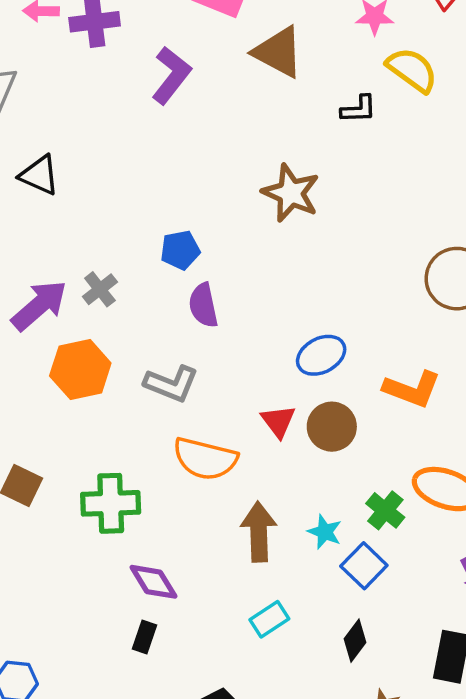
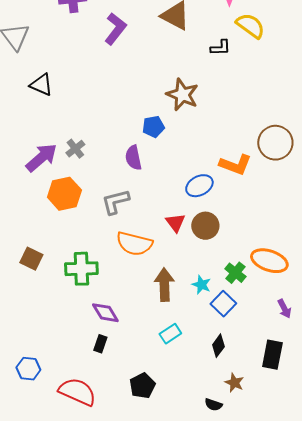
blue pentagon: (180, 250) -> (153, 127), moved
gray L-shape: (171, 384) -> (115, 202), turned 144
orange L-shape: (412, 389) -> (235, 165), moved

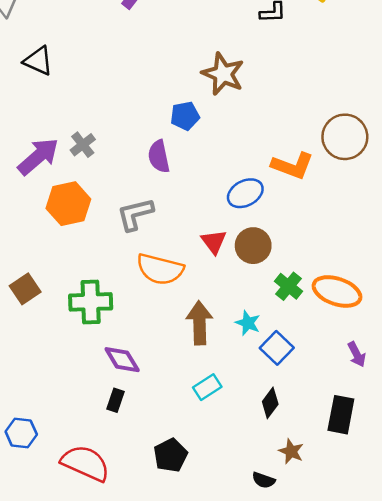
brown square: (31, 259) -> (25, 289), turned 30
green cross: (235, 273) -> (289, 286), moved

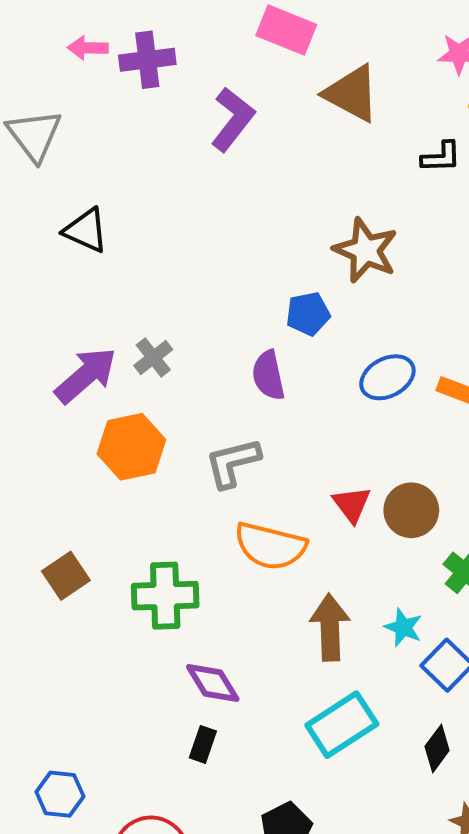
blue ellipse: (245, 193) -> (387, 377), moved
cyan rectangle: (207, 387) -> (342, 725), size x1.6

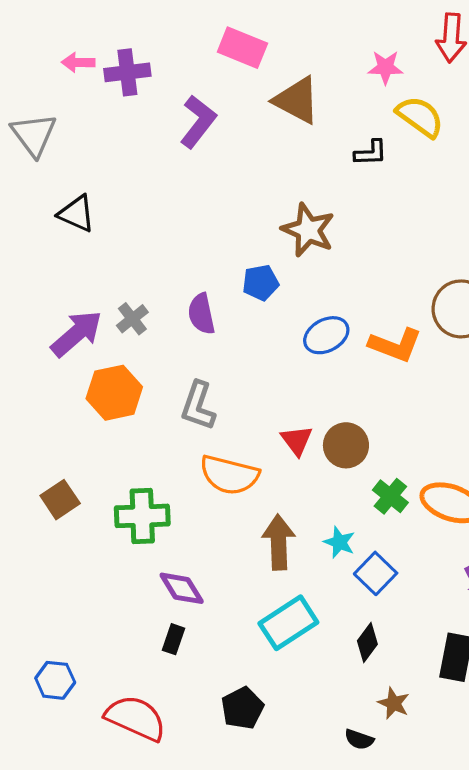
purple semicircle: (268, 375) -> (201, 314), moved
gray L-shape: (233, 463) -> (198, 406), turned -57

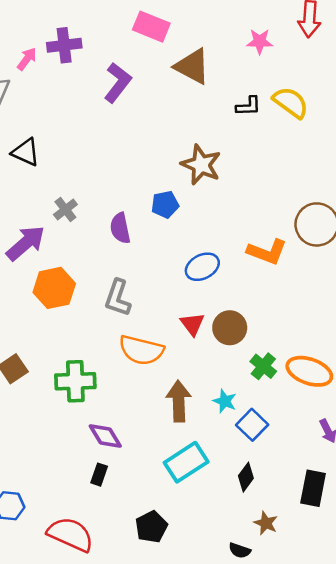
pink arrow: (78, 62) -> (27, 59), moved, turned 125
yellow semicircle: (420, 117) -> (291, 102), moved
gray cross: (132, 319) -> (65, 210), moved
blue ellipse: (326, 335) -> (202, 267), moved

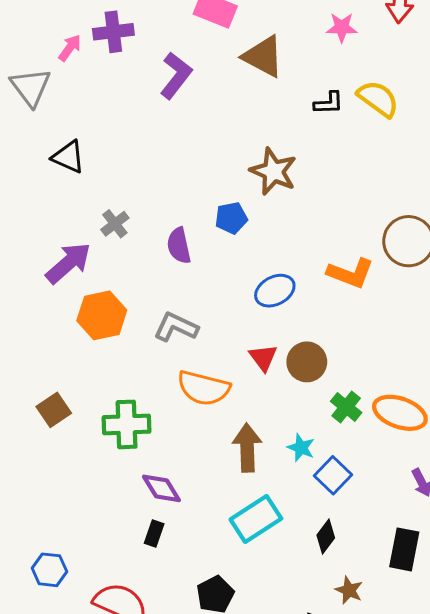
gray L-shape: (118, 298) -> (176, 327), turned 96

